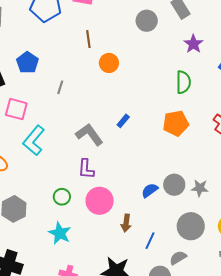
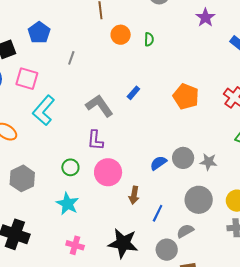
green semicircle: (183, 82) -> (149, 39), moved, size x0.6
orange pentagon: (176, 123) -> (186, 96), turned 30

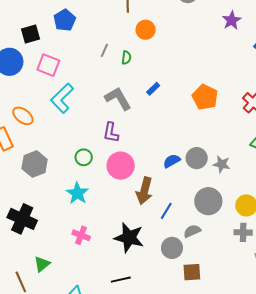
green semicircle: (149, 39) -> (126, 58), moved
gray line: (71, 58) -> (104, 50), moved
brown arrow: (134, 195) -> (144, 191), size x1.5

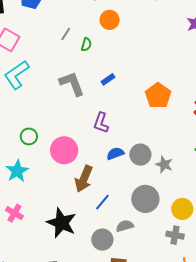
purple L-shape: (111, 132) -> (101, 123), moved

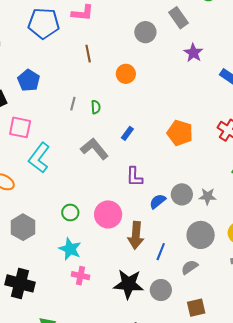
orange circle: (110, 20) -> (126, 74), moved
pink cross: (14, 213) -> (81, 276), moved
gray circle: (102, 240) -> (161, 290), moved

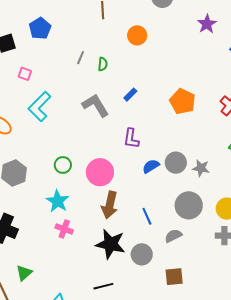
pink square: (20, 127) -> (25, 74), size x0.6
brown arrow: (136, 235) -> (110, 205), moved
blue line: (161, 252) -> (147, 216), turned -54

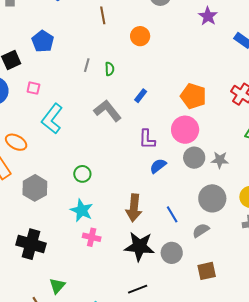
blue semicircle: (151, 166) -> (158, 166), moved
pink circle: (100, 172) -> (185, 130), moved

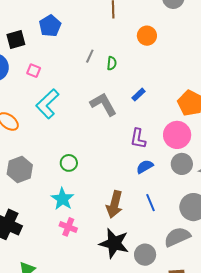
blue line: (172, 214) -> (150, 203), moved
gray semicircle: (201, 230) -> (177, 237), size x1.5

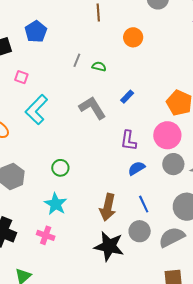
green semicircle: (112, 63) -> (99, 66), turned -80
pink cross: (68, 227) -> (46, 235), moved
gray circle: (145, 255) -> (140, 231), moved

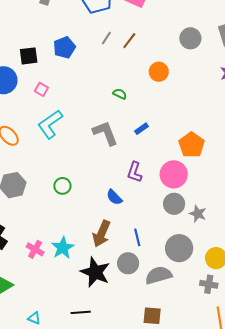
brown line: (98, 12) -> (129, 41), turned 30
gray line: (77, 60) -> (106, 38), moved
blue semicircle: (136, 168) -> (114, 197), moved, turned -114
cyan star: (56, 204) -> (63, 248), moved

